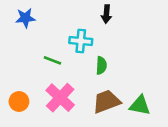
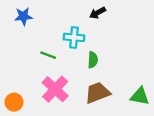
black arrow: (106, 14) -> (97, 13), turned 56
orange circle: (19, 101) -> (14, 102), moved
green triangle: (140, 105) -> (140, 96), moved

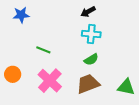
cyan cross: (74, 37) -> (91, 34), moved
green semicircle: (93, 60) -> (91, 59), moved, turned 56
orange circle: (14, 102) -> (13, 74), moved

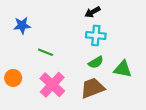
blue star: (21, 15) -> (22, 25), moved
green triangle: (126, 87) -> (123, 69), moved

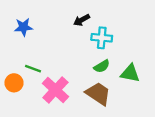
black arrow: (92, 12) -> (82, 20), moved
green line: (46, 52) -> (33, 69), moved
brown trapezoid: (92, 88) -> (98, 94), turned 55

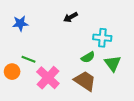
cyan cross: (102, 38) -> (102, 38), moved
green triangle: (130, 73) -> (113, 63), turned 42

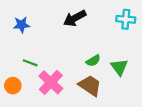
black arrow: (71, 17) -> (75, 18), size x1.5
cyan cross: (102, 38) -> (126, 19), moved
orange circle: (12, 72) -> (13, 86), moved

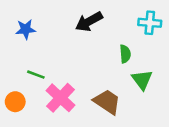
green semicircle: (93, 61) -> (125, 54), moved, turned -64

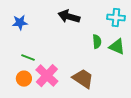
black arrow: (89, 22) -> (69, 17), turned 45
green triangle: (142, 80) -> (117, 47), moved, turned -30
orange circle: (15, 102) -> (24, 79), moved

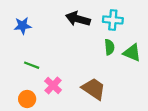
cyan cross: (116, 18) -> (113, 20), moved
pink cross: (47, 76) -> (53, 85), size x0.7
orange circle: (24, 79) -> (27, 99), moved

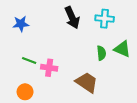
black arrow: (78, 19) -> (72, 18), turned -130
green semicircle: (109, 47) -> (101, 53), moved
pink cross: (53, 85) -> (49, 68), moved, turned -35

